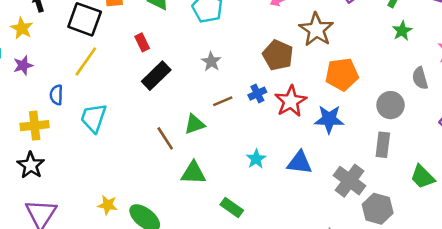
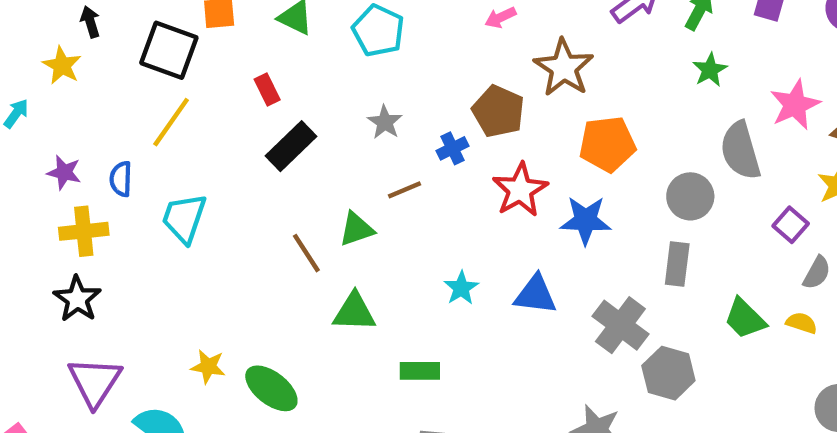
purple star: (23, 65) -> (64, 172), moved, turned 30
gray semicircle: (420, 78) -> (740, 151), size x1.5
blue cross: (257, 94) -> (452, 148), moved
green rectangle: (232, 208) -> (420, 371), turned -35

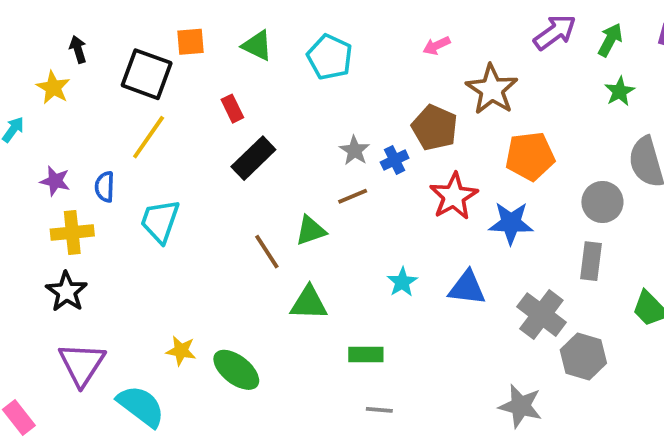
gray star: (385, 122) -> (355, 150), moved

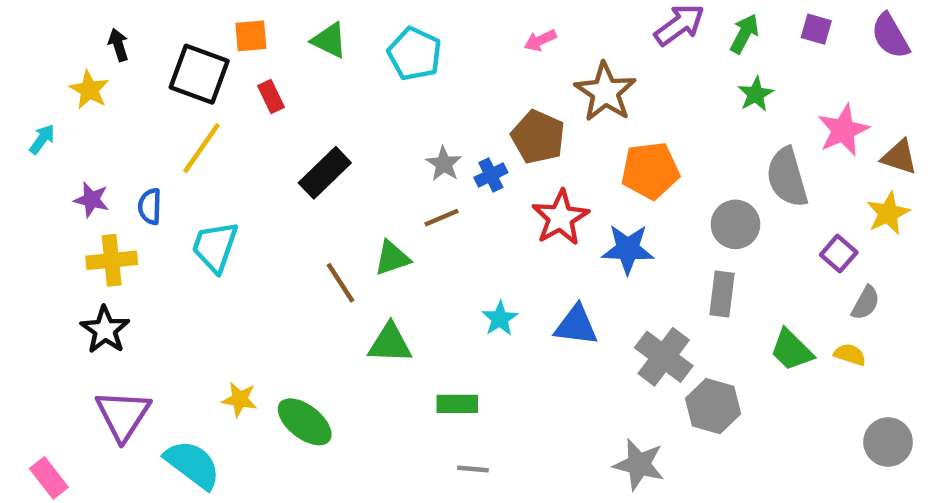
red rectangle: (232, 109) -> (271, 96), moved

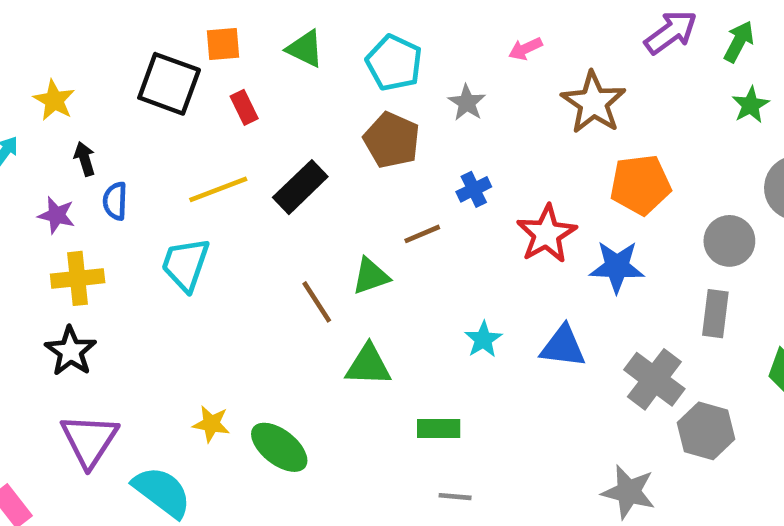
black arrow: (118, 45) -> (85, 159), moved
brown pentagon: (538, 137) -> (392, 140), moved
yellow line: (201, 148) -> (218, 189), moved, turned 34
gray star: (444, 164) -> (467, 103), moved
blue semicircle: (150, 206) -> (115, 201), moved

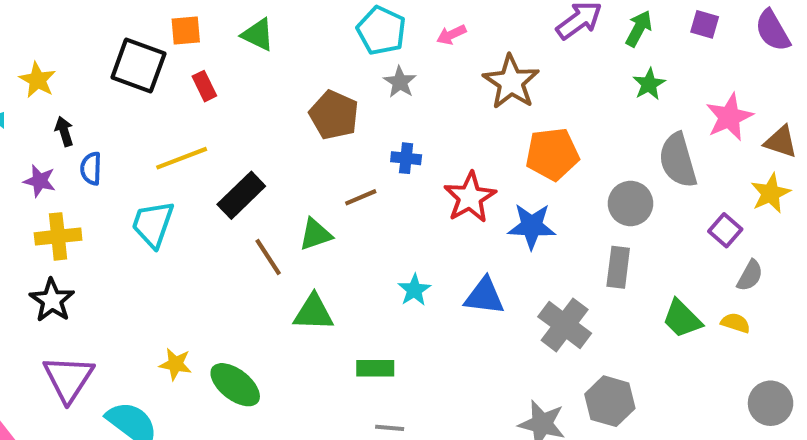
cyan pentagon: (394, 63) -> (381, 31), moved
black rectangle: (300, 187) -> (241, 195), moved
blue cross: (474, 189) -> (406, 158), turned 32
gray hexagon: (706, 431) -> (610, 401), moved

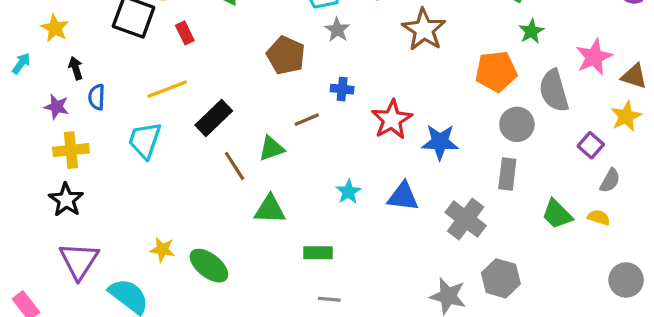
orange pentagon: (552, 154) -> (496, 71), moved

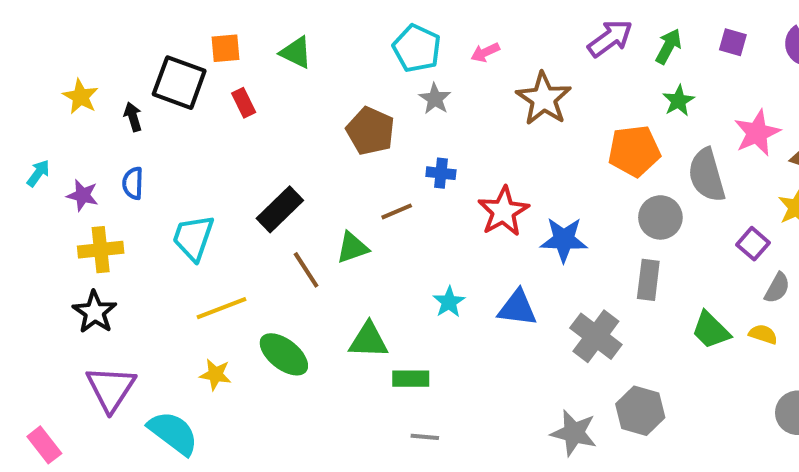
cyan arrow: (21, 63) -> (38, 173), moved
black arrow: (76, 68) -> (133, 117), moved
yellow line: (167, 89) -> (221, 308), moved
green triangle: (270, 209) -> (368, 340), moved
green ellipse: (209, 266) -> (284, 354), moved

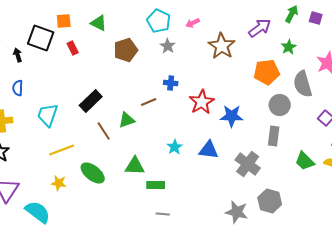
purple arrow: (610, 38) -> (260, 28), moved
green arrow: (668, 46) -> (292, 14), moved
brown pentagon: (370, 131) -> (126, 50), moved, turned 30

